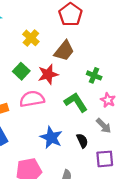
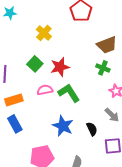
brown trapezoid: (64, 51) -> (107, 45), moved, turned 30
pink semicircle: (32, 99) -> (45, 90), size x0.7
green L-shape: (76, 102) -> (69, 93), moved

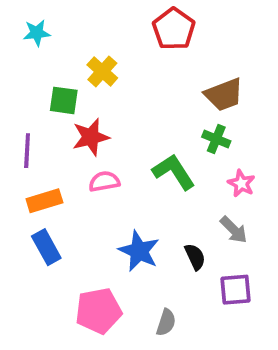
green square: (35, 64) -> (64, 100), moved, turned -35
red star: (60, 67) -> (91, 137), moved
green L-shape: (69, 93) -> (174, 172), moved

